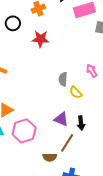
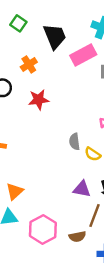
pink hexagon: (24, 131) -> (43, 229), moved

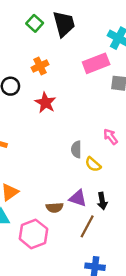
black trapezoid: (55, 36) -> (64, 24), moved
red star: (39, 100) -> (45, 103), turned 30
brown semicircle: (77, 237) -> (55, 208), moved

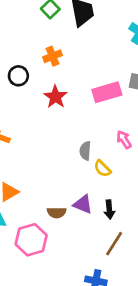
pink rectangle: (96, 63) -> (107, 92), moved
brown line: (87, 226) -> (114, 244), moved

